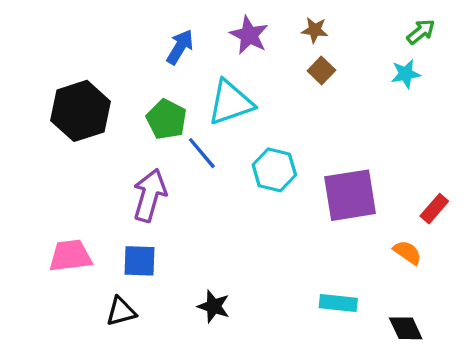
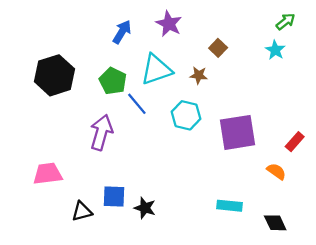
brown star: (315, 30) -> (199, 75), moved
cyan star: (406, 74) -> (275, 50), turned -30
blue square: (139, 261) -> (114, 197), moved

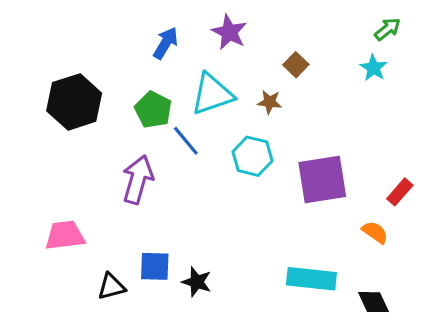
cyan rectangle: (229, 206) -> (311, 279), size x1.4

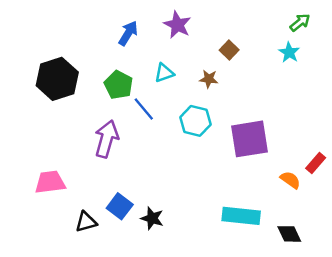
cyan triangle: (212, 94) -> (164, 73), size x0.6
red rectangle: (400, 192) -> (316, 163), moved
blue square: (155, 266) -> (120, 206), turned 35

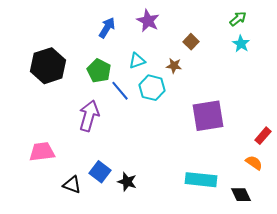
green arrow: (300, 22) -> (238, 19), moved
cyan hexagon: (195, 121) -> (152, 88), moved
orange semicircle: (290, 180) -> (254, 163), moved
black triangle: (86, 222) -> (72, 185), turned 36

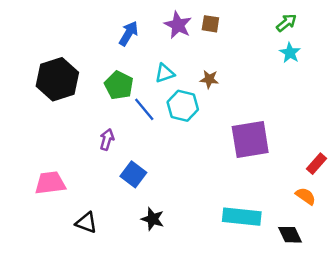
brown square: (191, 42) -> (210, 24), moved, turned -35
purple arrow: (89, 116) -> (107, 139), size x0.6
blue square: (100, 172) -> (133, 174), moved

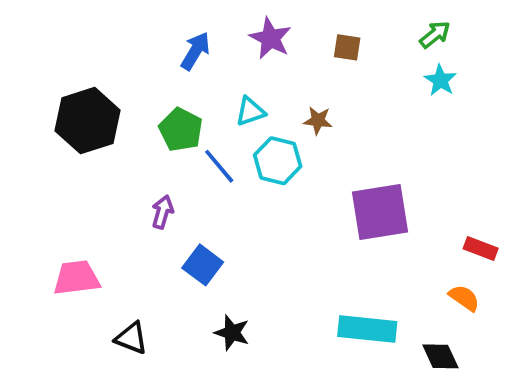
brown square: (210, 24) -> (347, 47), moved
red rectangle: (316, 164) -> (481, 248), turned 70

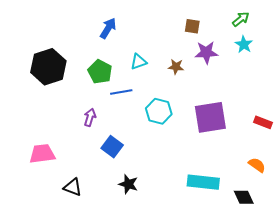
purple star: (270, 38) -> (206, 53), moved, turned -30
cyan hexagon: (278, 161) -> (159, 111), moved
blue line: (219, 166) -> (121, 92), turned -60
red rectangle: (481, 248) -> (263, 122), moved

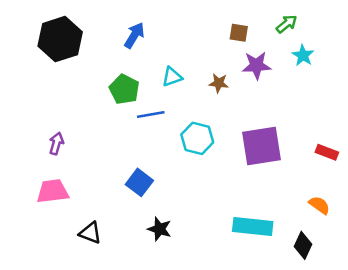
green arrow: (241, 19) -> (287, 24), moved
black hexagon: (48, 67) -> (60, 39), moved
purple arrow: (90, 117) -> (56, 143), moved
black diamond: (244, 197) -> (303, 245), turned 50

